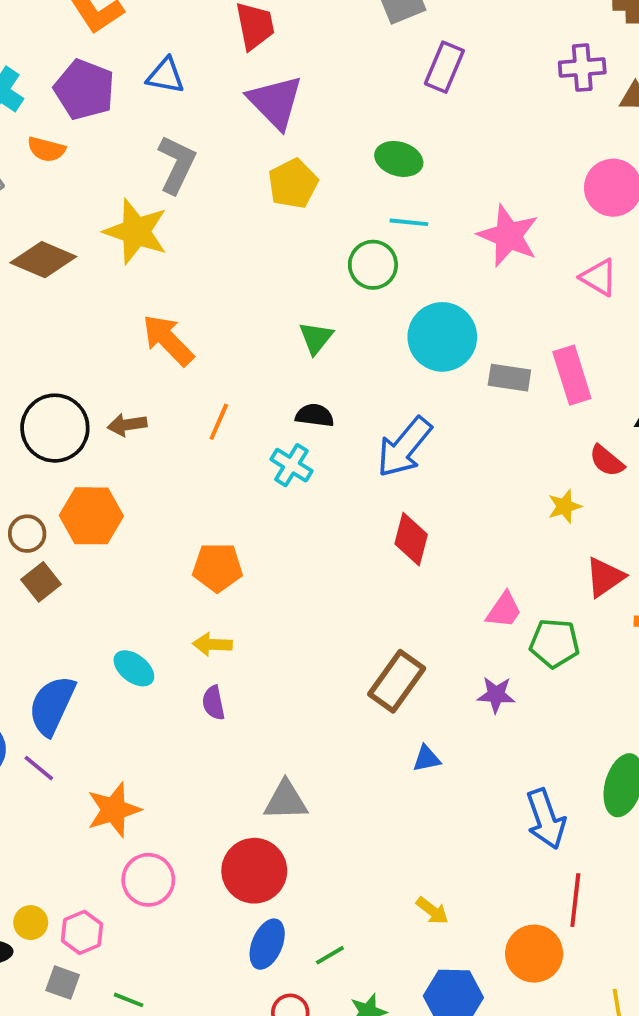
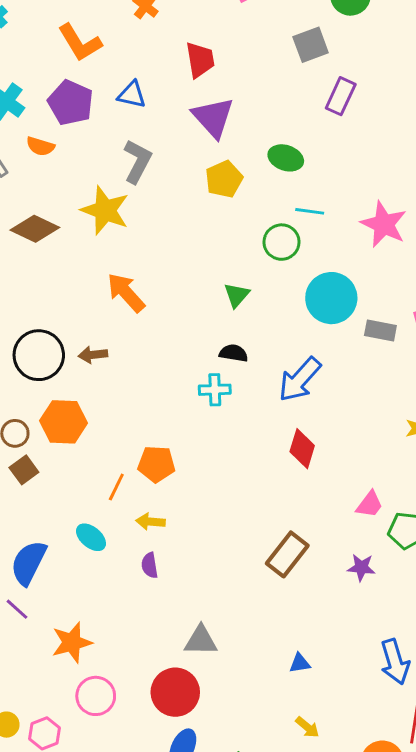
green ellipse: (399, 159) -> (286, 158), moved
orange line: (219, 422) -> (116, 487), moved
cyan cross: (291, 465) -> (215, 390), turned -36
blue triangle: (427, 759) -> (300, 663), moved

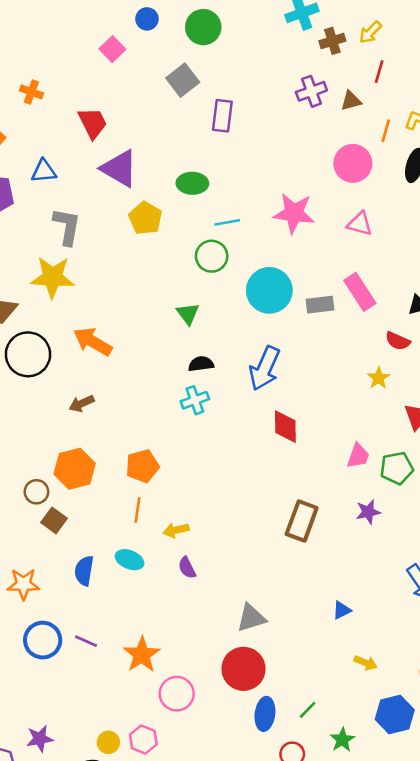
black circle: (39, 355) -> (28, 354), moved
orange pentagon: (156, 464) -> (142, 466), moved
blue semicircle: (29, 563) -> (84, 571), moved, size x0.7

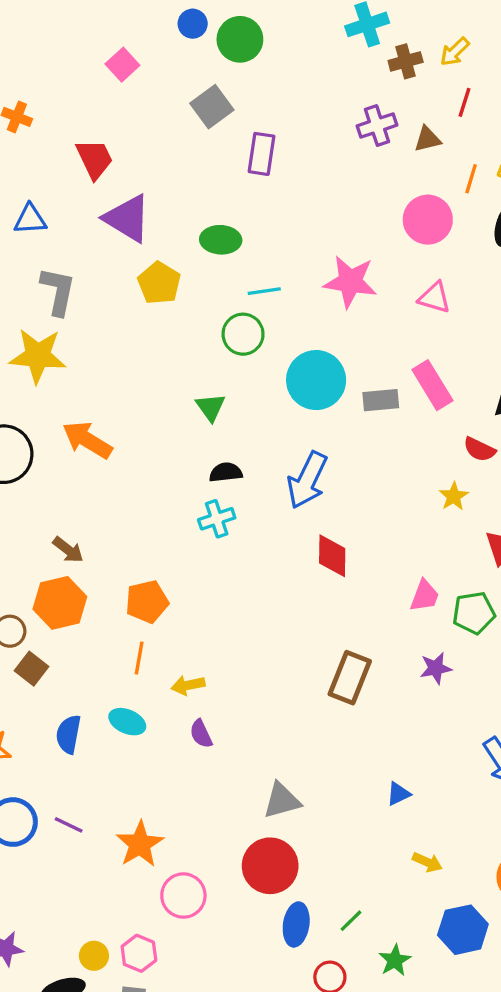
blue circle: (147, 19) -> (193, 24), moved
brown arrow: (82, 404) -> (68, 550), moved, turned -120

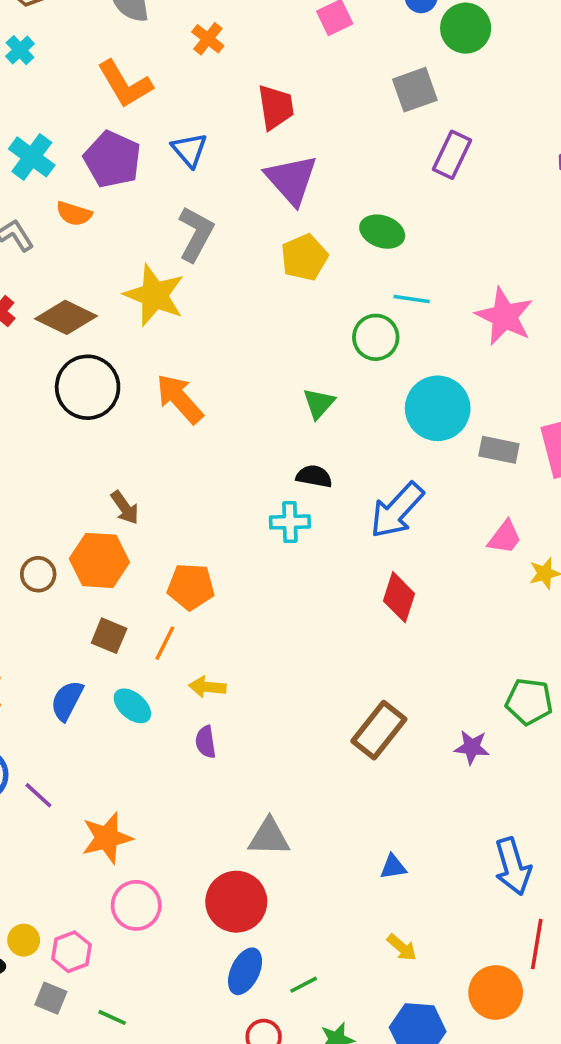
blue triangle: (30, 219) -> (189, 150), turned 36
pink trapezoid: (425, 596) -> (505, 537), moved
brown square: (31, 669) -> (109, 636), moved, turned -32

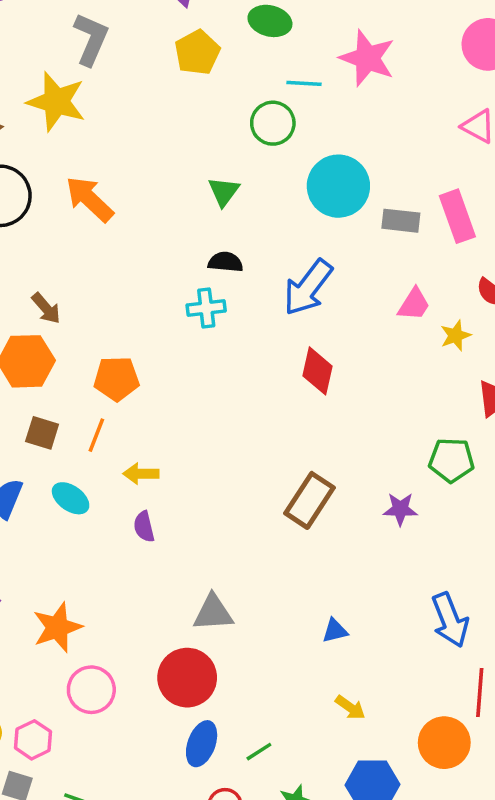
pink star: (504, 316) -> (367, 58), moved

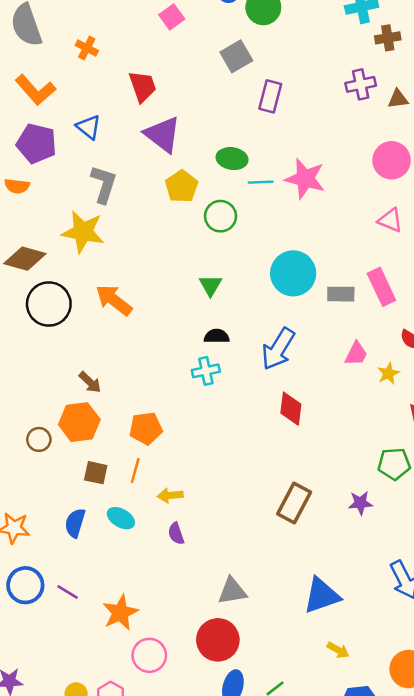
cyan line: (304, 83) -> (261, 182), moved
green circle: (273, 123) -> (220, 216), moved
blue triangle: (335, 631) -> (322, 596), size x2.0

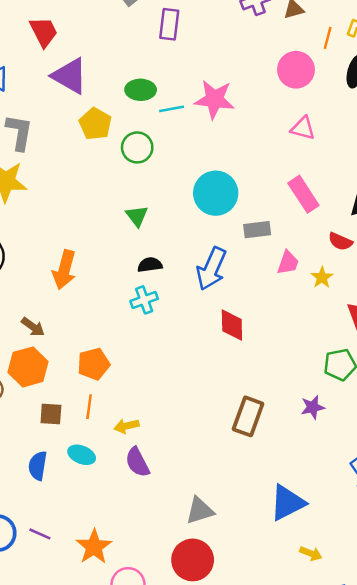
gray rectangle: (341, 294) -> (257, 230), moved
orange arrow: (114, 300) -> (64, 270), moved, turned -105
purple semicircle: (176, 534) -> (137, 462), size x1.4

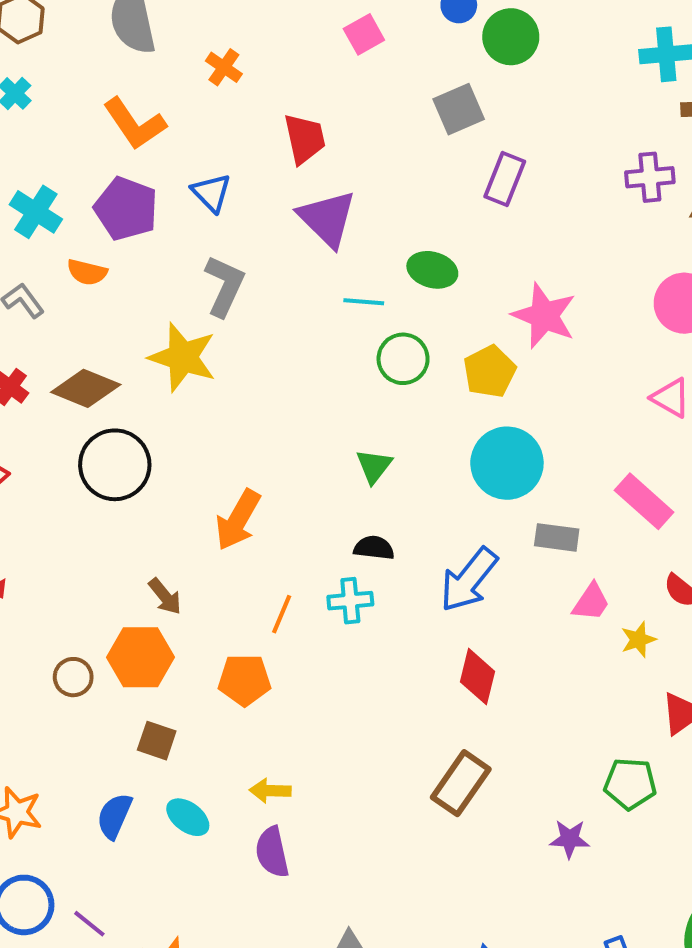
cyan line: (172, 109) -> (364, 302), moved
yellow pentagon: (95, 124) -> (490, 372), moved
pink rectangle: (303, 194) -> (644, 501), turned -30
orange line: (89, 407) -> (282, 614), moved
brown rectangle: (248, 416) -> (461, 783), moved

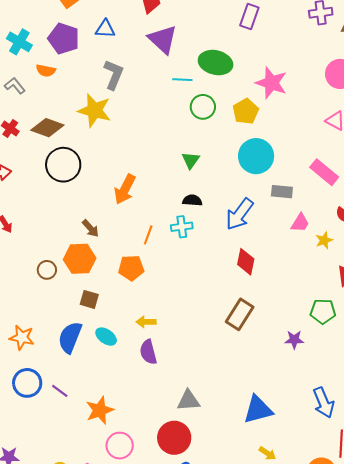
blue triangle: (211, 193) -> (105, 29), turned -40
green ellipse: (432, 270) -> (216, 63), size x1.4
blue semicircle: (114, 816) -> (70, 337), size x1.4

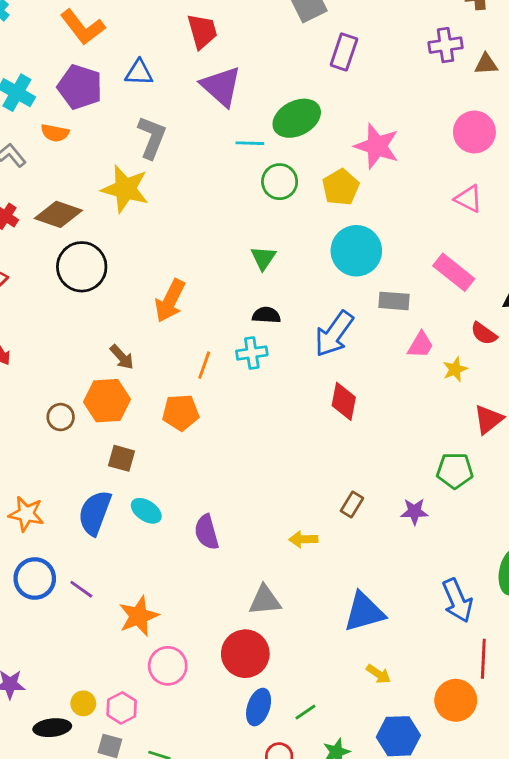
green ellipse: (216, 63) -> (297, 118), turned -40
brown rectangle: (240, 314) -> (352, 504), moved, size x0.6
yellow arrow: (146, 322) -> (303, 539), moved

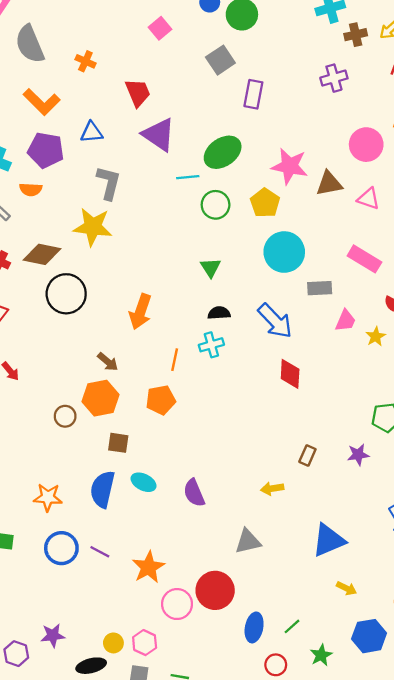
brown triangle: (486, 64) -> (329, 184), moved, size x1.4
blue arrow: (334, 334) -> (275, 321), turned -72
red circle: (245, 654) -> (215, 590), moved

